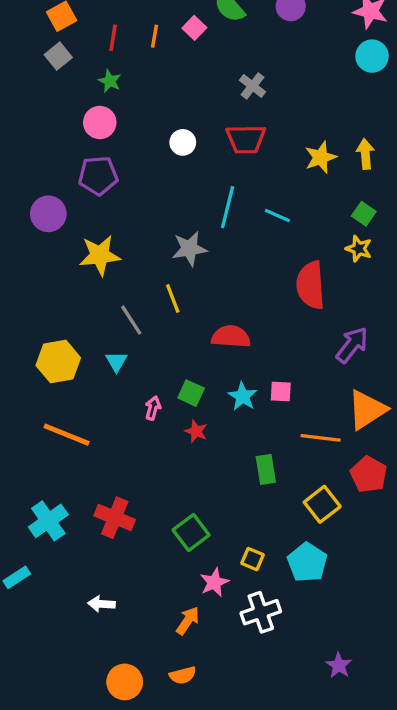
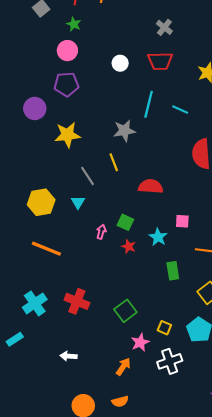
cyan star: (243, 396) -> (158, 237), moved

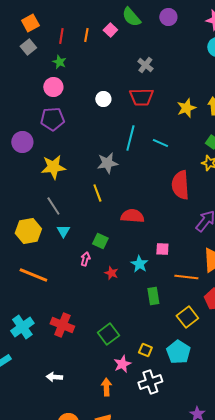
gray line: (87, 176) -> (53, 206), moved
green square: (125, 222) -> (100, 241), moved
orange arrow: (123, 367) -> (106, 387), turned -36

